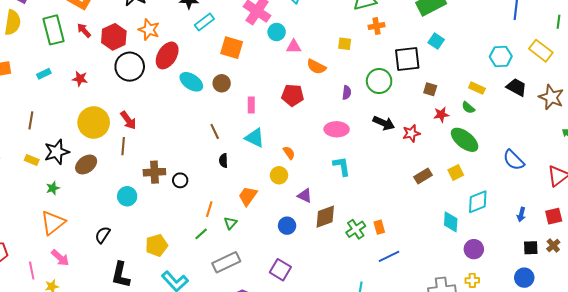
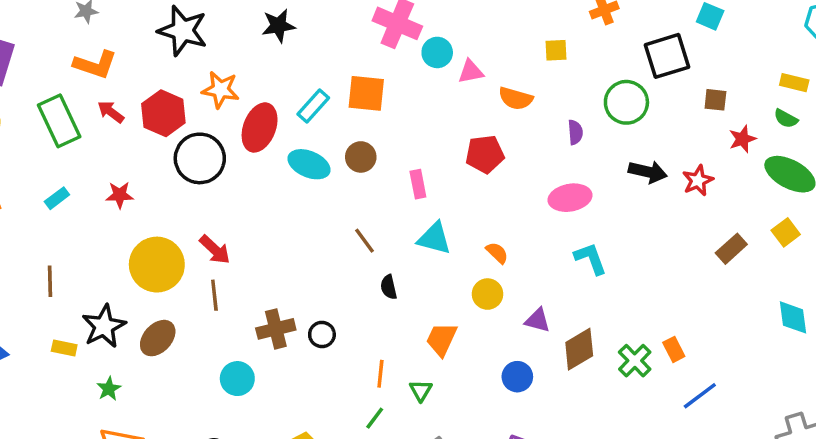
cyan rectangle: (204, 22) -> (313, 106), moved

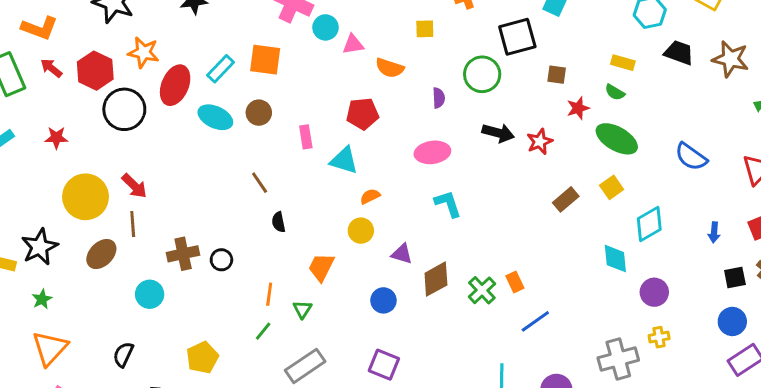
cyan triangle: (434, 238) -> (344, 160), moved
orange semicircle: (497, 253) -> (370, 196), turned -72
brown ellipse: (158, 338) -> (101, 254), moved

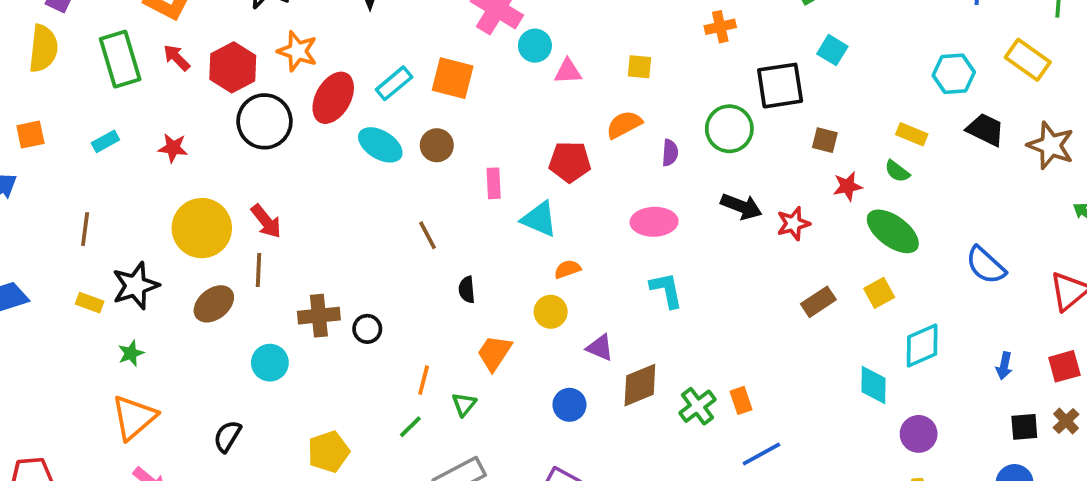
yellow square: (425, 29) -> (640, 67), moved
orange semicircle: (390, 68) -> (624, 125), moved, turned 128
black semicircle: (279, 222) -> (467, 290), moved

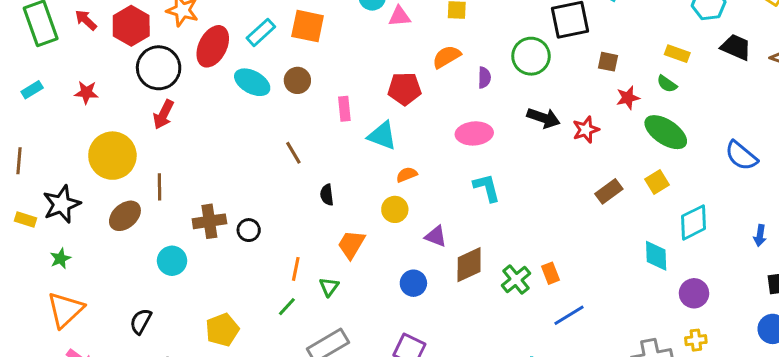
red arrow: (266, 221) -> (163, 115), moved, turned 68

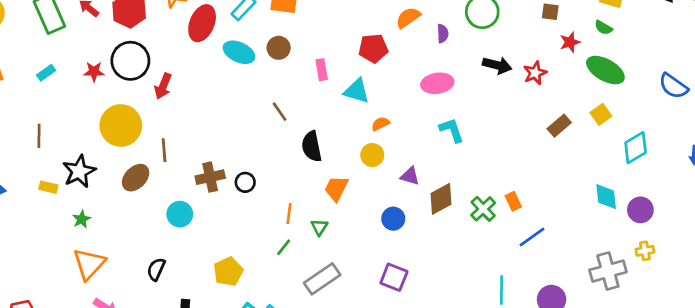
black circle: (159, 68) -> (130, 61), moved
black semicircle: (327, 195) -> (312, 146), size x1.6
cyan diamond: (656, 256) -> (606, 197), moved

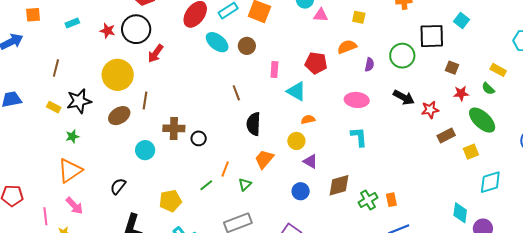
brown rectangle: (559, 126) -> (446, 136), moved
purple triangle: (410, 176) -> (310, 161), moved
green line: (284, 247) -> (206, 185), moved

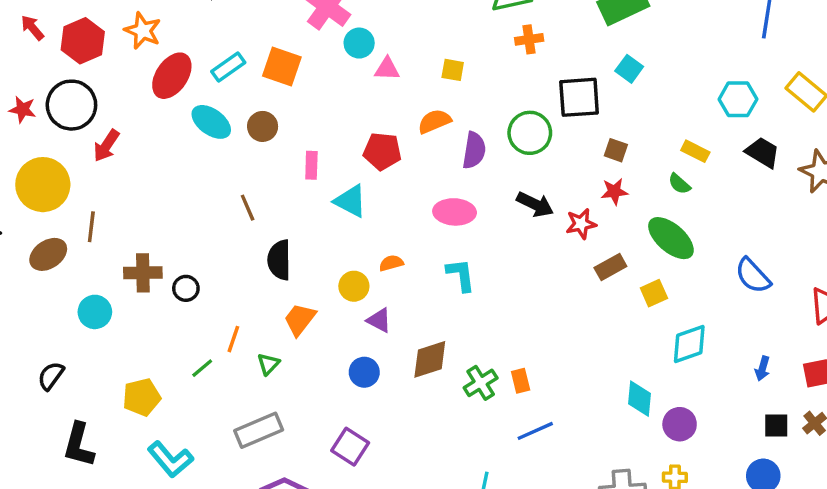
purple semicircle: (369, 65) -> (474, 150), size x1.5
red star: (461, 93) -> (614, 191), moved
orange semicircle: (308, 120) -> (391, 263), moved

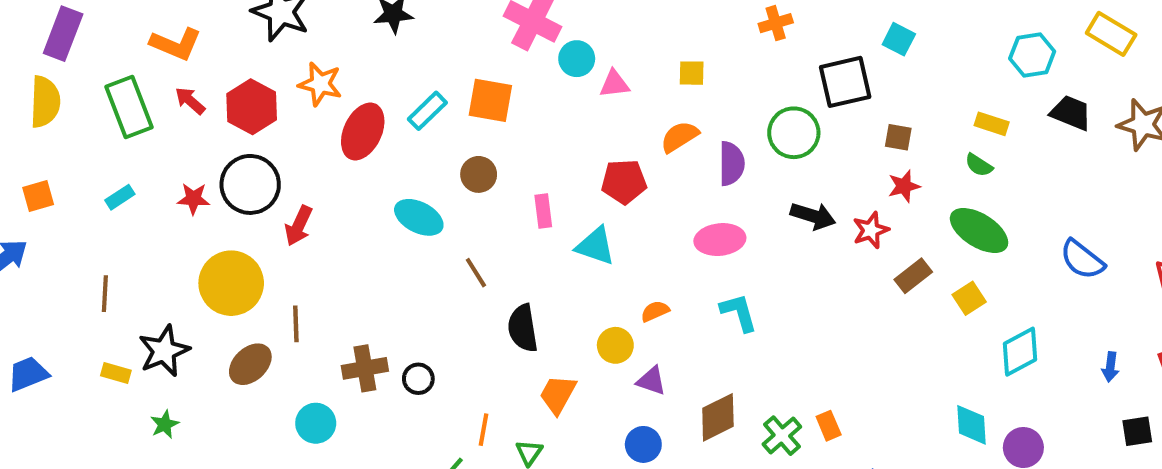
cyan ellipse: (211, 122) -> (419, 217), moved

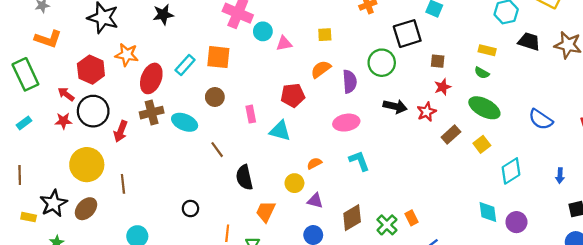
red arrow: (190, 101) -> (66, 94), moved
brown ellipse: (250, 364) -> (86, 209), moved
brown cross: (365, 368) -> (152, 113), moved

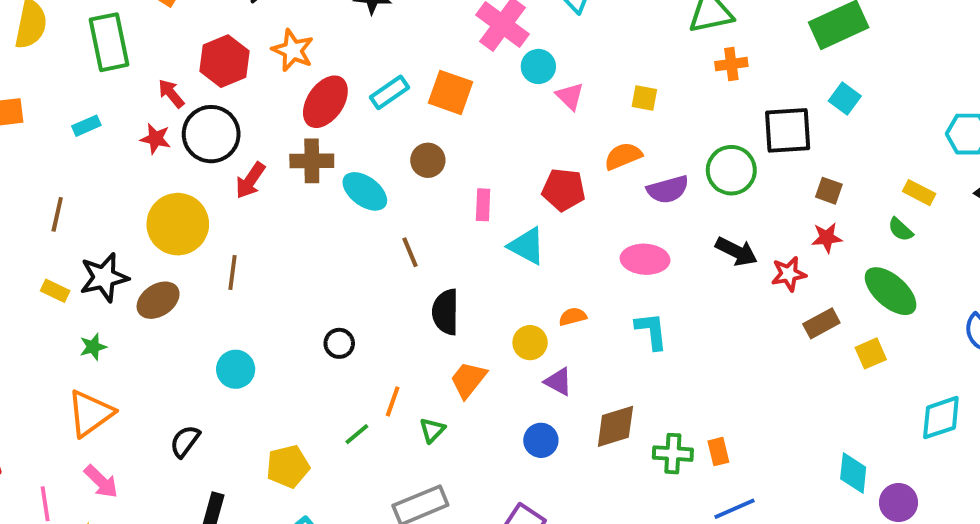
pink triangle: (284, 43) -> (570, 96), turned 42
purple semicircle: (350, 82) -> (668, 189), turned 65
cyan diamond: (511, 171) -> (941, 418), moved
green cross: (387, 225) -> (673, 454), turned 35

